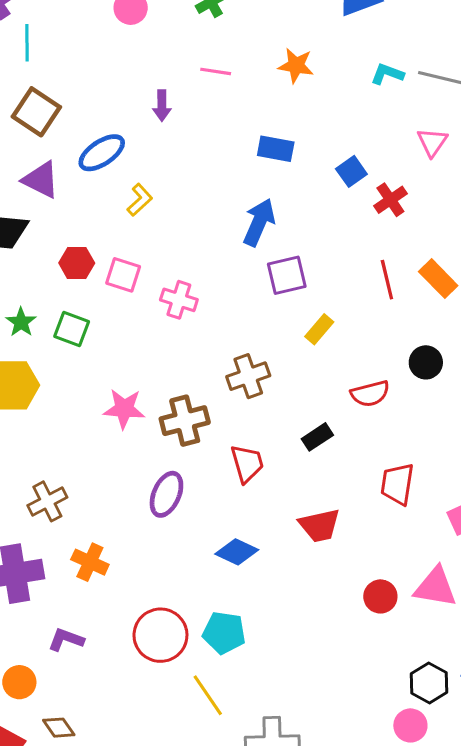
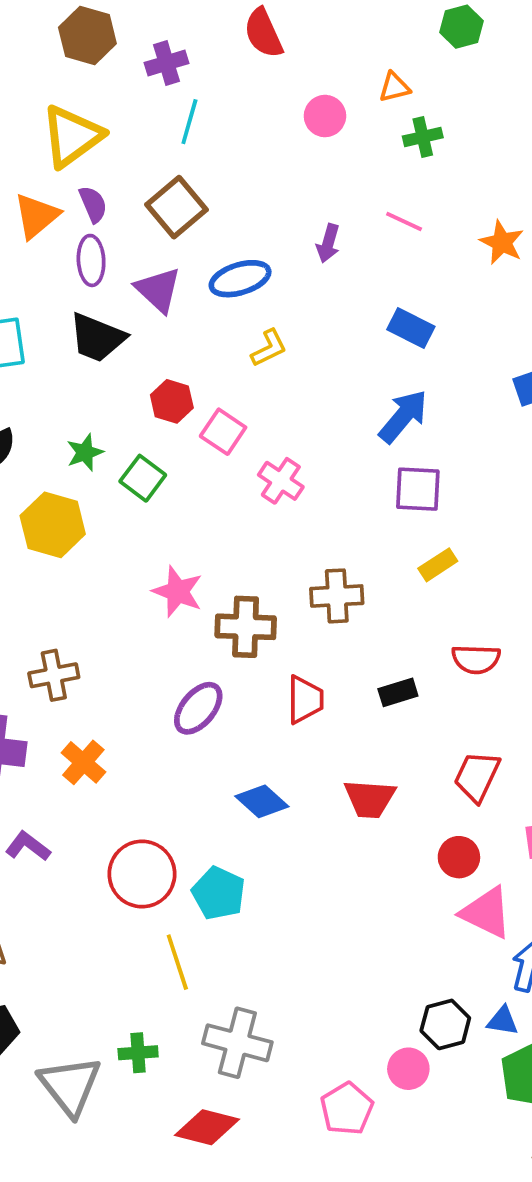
blue rectangle: (276, 149) -> (411, 328), moved
red circle: (380, 596) -> (459, 857), moved

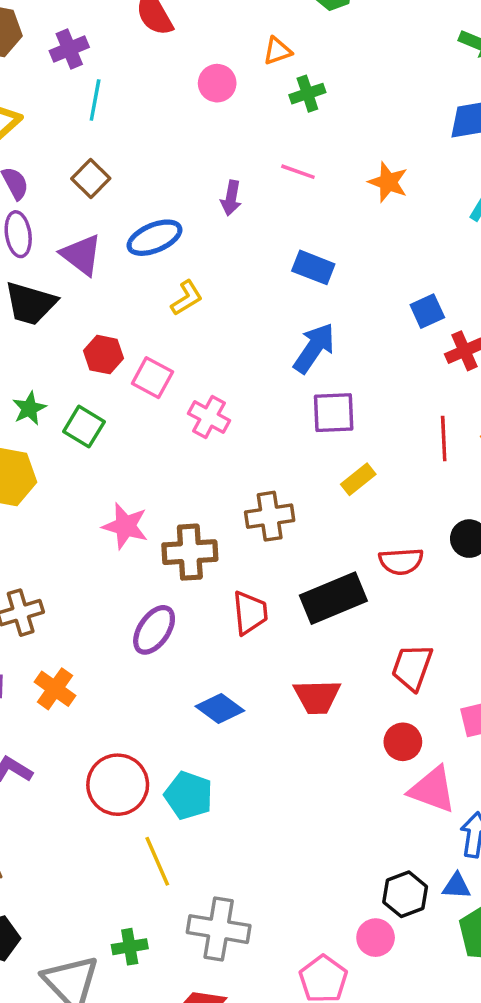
brown square: (176, 207) -> (91, 178), size x0.7
black rectangle: (398, 692) -> (333, 598), size x1.8

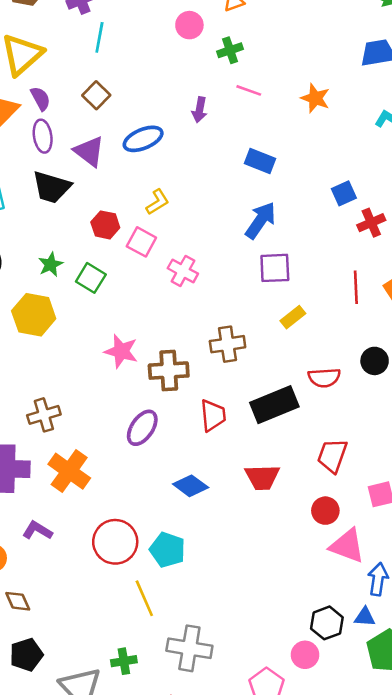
green cross: (307, 94) -> (230, 50), moved
yellow L-shape: (187, 298) -> (157, 202), moved
orange cross: (55, 689) -> (69, 471), size x1.4

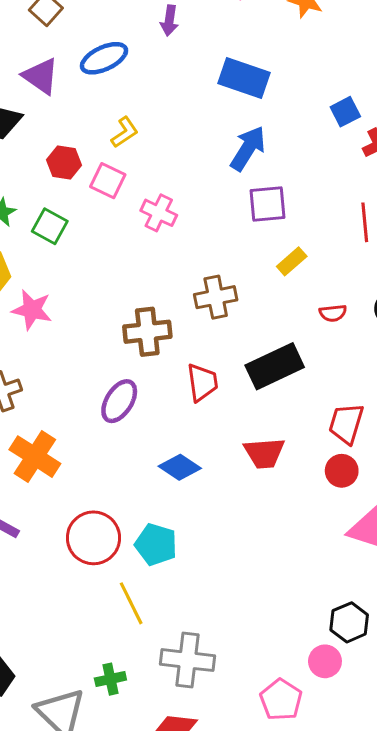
blue rectangle: (260, 161) -> (244, 78), size x1.4
pink star: (121, 351) -> (32, 310), moved
red semicircle: (324, 378) -> (333, 313), moved, size x0.7
red circle: (325, 511) -> (342, 471), moved

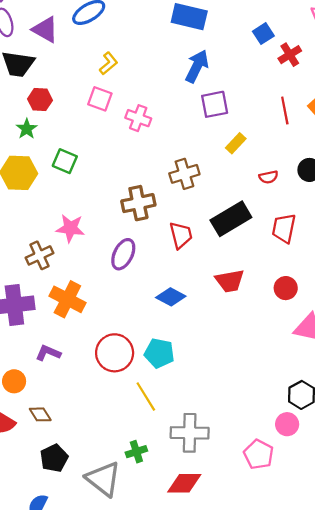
red hexagon: (64, 162) -> (40, 100), moved
green square: (50, 226) -> (65, 161), moved
pink star: (32, 310) -> (70, 228), moved
red trapezoid: (346, 424) -> (284, 228), moved

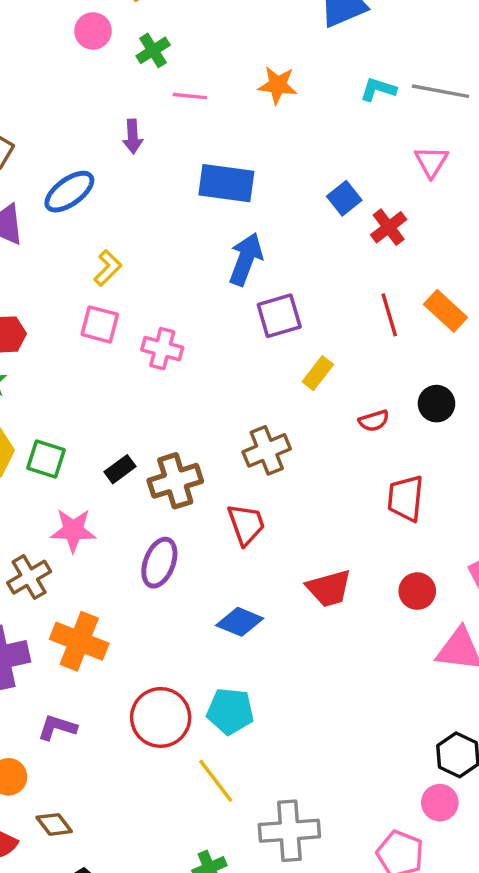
green square: (65, 161) -> (46, 459), moved
brown cross: (184, 174) -> (267, 450), moved
black rectangle: (231, 219) -> (120, 469), moved, size x0.5

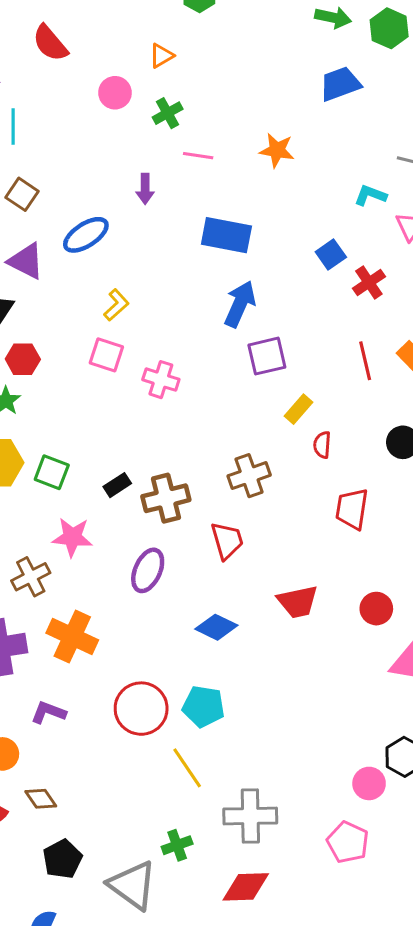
cyan L-shape: (378, 89) -> (370, 195), moved
red semicircle: (374, 421) -> (322, 445), moved, turned 108
red trapezoid: (405, 498) -> (352, 509), moved
pink circle: (440, 803) -> (369, 783), moved

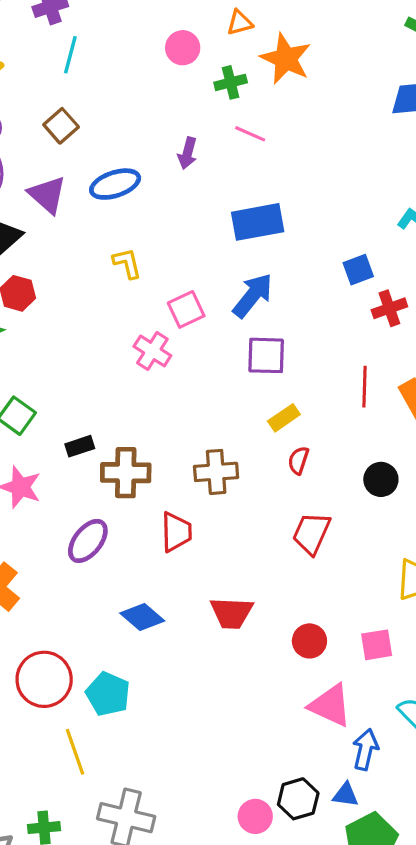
orange star: (277, 150) -> (286, 59), moved, size x1.4
blue rectangle: (226, 235) -> (258, 222), turned -36
yellow L-shape: (116, 305) -> (127, 263), turned -76
pink square: (106, 355) -> (186, 309), moved, turned 32

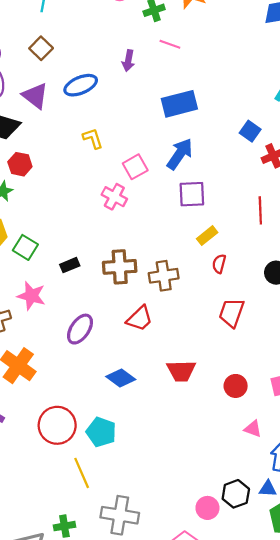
blue square: (358, 270) -> (250, 131), turned -30
brown cross: (126, 473) -> (120, 267), moved
red trapezoid: (176, 532) -> (140, 319), turned 52
pink triangle: (330, 705) -> (253, 429), size x0.6

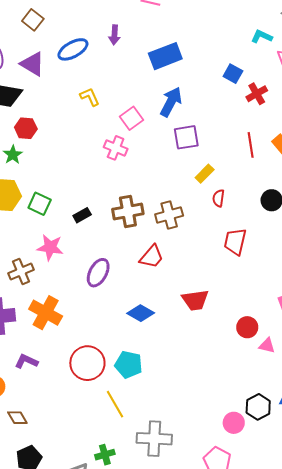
purple arrow: (128, 61) -> (114, 35), moved
red circle: (236, 386) -> (247, 327), moved

